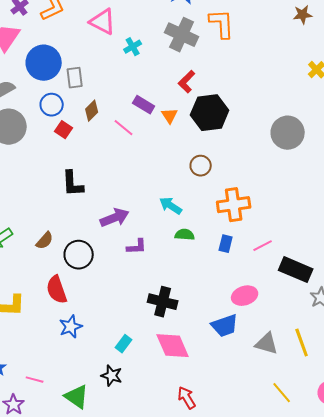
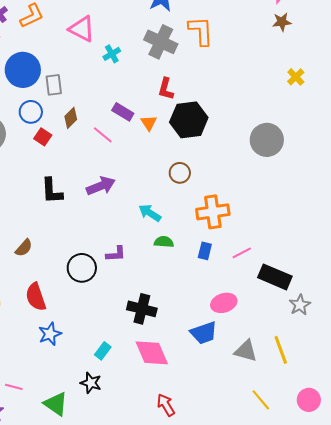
red L-shape: (187, 82) -> (166, 89), turned -30
purple arrow: (115, 218) -> (101, 186), moved
black circle: (79, 255) -> (82, 268), moved

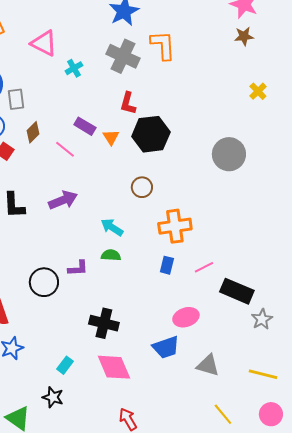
green semicircle: (164, 242) -> (111, 255), moved
yellow line: (281, 350) -> (263, 374), moved, turned -56

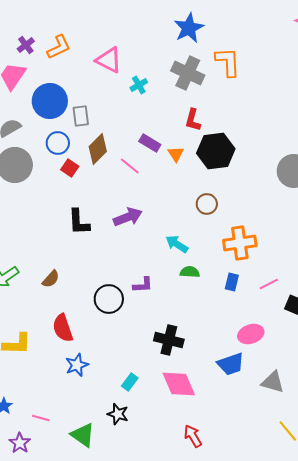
brown diamond: (33, 132) -> (98, 149), size x1.4
green semicircle: (111, 255) -> (190, 272), moved

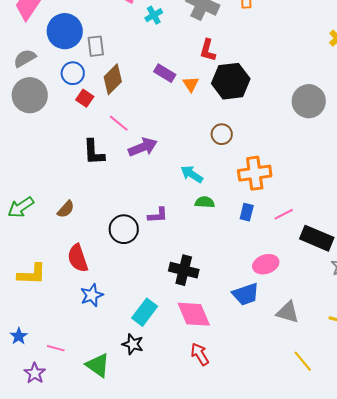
pink line: (130, 166) -> (119, 123), moved
cyan rectangle: (130, 382) -> (145, 312), size x1.5
red arrow: (193, 436) -> (200, 354), moved

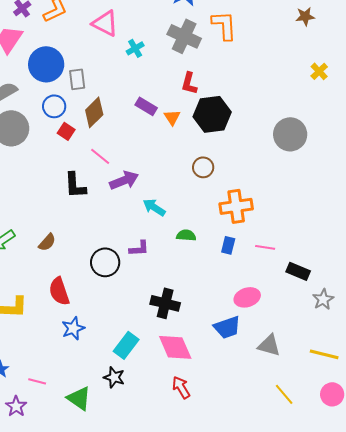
cyan arrow: (192, 174) -> (154, 207), moved
pink line: (284, 214) -> (265, 247), turned 36
black rectangle: (317, 238) -> (298, 271), size x0.7

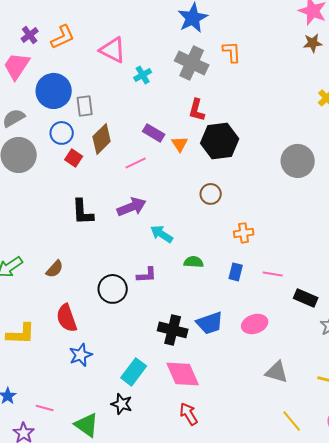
orange L-shape: (224, 25) -> (232, 52), size x0.7
pink line: (100, 156) -> (136, 163), moved, turned -65
orange cross: (236, 206) -> (244, 233), size x0.6
blue trapezoid: (227, 327) -> (210, 323), moved

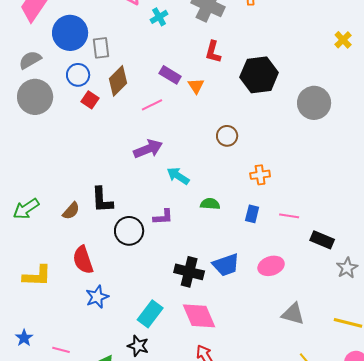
black hexagon: (220, 141) -> (259, 75), moved
black L-shape: (83, 212) -> (102, 200), moved

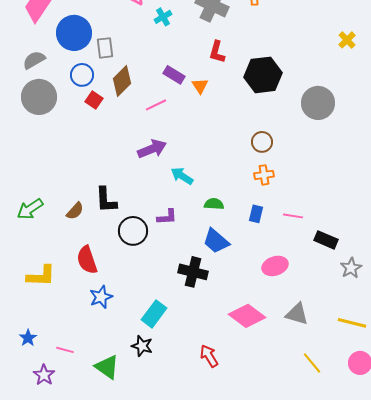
brown circle: (227, 136) -> (262, 142), moved
blue trapezoid: (226, 265) -> (216, 241), moved, turned 60
pink diamond: (199, 316) -> (247, 316), moved, turned -30

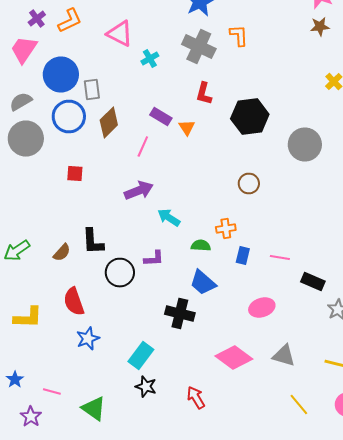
blue circle: (82, 75) -> (69, 116), size x1.4
red square: (94, 100) -> (75, 174), moved, turned -30
pink line: (156, 105) -> (143, 146), turned -40
orange cross: (264, 175) -> (226, 228), moved
black star: (142, 346) -> (146, 386), moved

